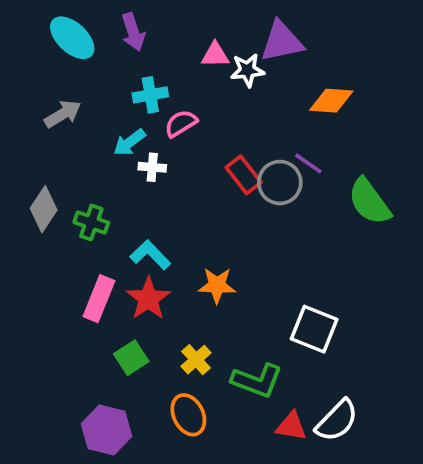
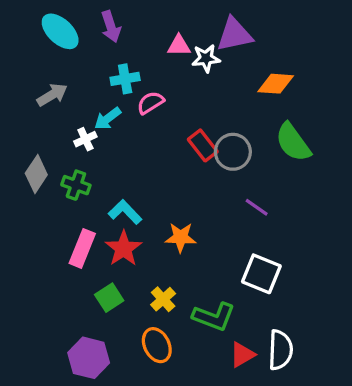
purple line: (308, 163) -> (257, 207), moved
white cross: (152, 167) -> (85, 139), moved, turned -30
green semicircle: (369, 202) -> (293, 142), moved
white semicircle: (337, 421) -> (280, 350), turned -42
red triangle: (291, 426) -> (242, 355), turned -40

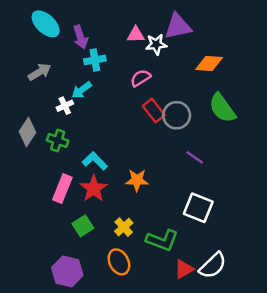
purple arrow: (111, 27) -> (80, 37), moved
pink semicircle: (150, 103) -> (141, 78), moved
white semicircle: (280, 350) -> (213, 265), turned 44

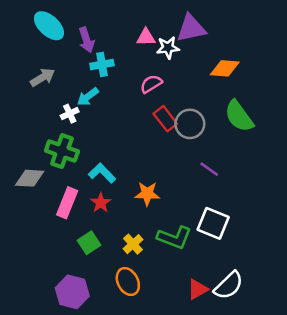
gray diamond: (28, 132) -> (30, 178), moved, turned 60
green cross: (58, 140) -> (62, 151), size x1.4
red star: (94, 189) -> (101, 203), size x0.7
green L-shape: (162, 240) -> (174, 238), moved

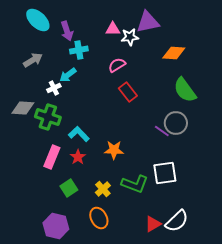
gray circle: (190, 124) -> (176, 123), moved
gray diamond: (30, 178) -> (23, 108), moved
white square: (213, 223) -> (165, 173), turned -30

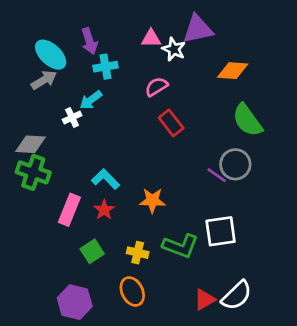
cyan ellipse: (38, 20) -> (51, 55), moved
white star: (130, 37) -> (174, 49), turned 30
green cross: (48, 117) -> (33, 172), moved
yellow cross: (103, 189) -> (138, 253), turned -35

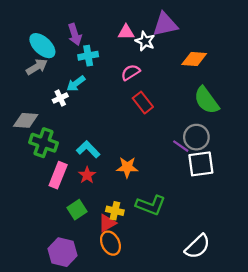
green cross: (33, 172) -> (44, 143), moved
white square: (221, 231) -> (201, 164), moved
red triangle: (205, 300) -> (107, 223), moved

